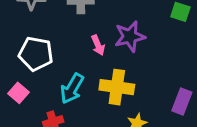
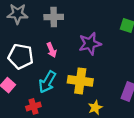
pink arrow: (98, 45) -> (52, 50), moved

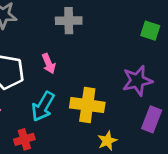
gray cross: (54, 17) -> (69, 21), moved
purple star: (90, 44) -> (137, 81), moved

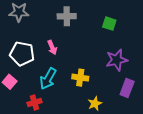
green square: (150, 31) -> (109, 24), moved
yellow cross: (87, 105) -> (80, 78), size x0.7

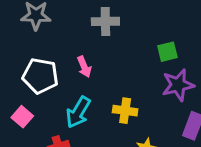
green square: (109, 24) -> (167, 52), moved, turned -32

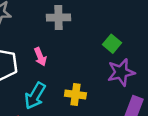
green square: (167, 52) -> (112, 44), turned -36

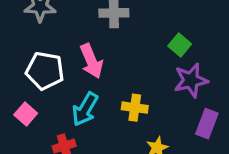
pink arrow: (40, 57) -> (91, 61), size x1.5

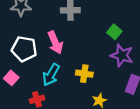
purple star: (191, 80) -> (122, 55), turned 30

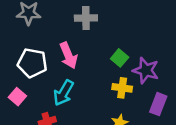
green square: (114, 32) -> (120, 58), moved
yellow cross: (84, 74) -> (122, 88), moved

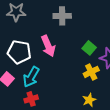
yellow cross: (122, 88) -> (91, 72), turned -35
cyan arrow: (63, 93) -> (31, 77), moved

